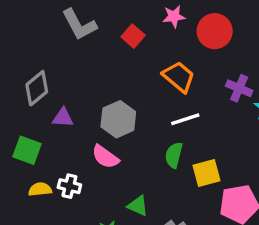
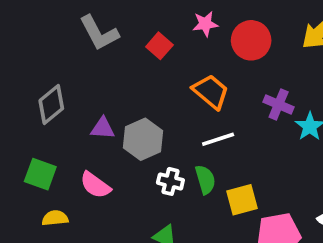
purple triangle: (63, 118) -> (103, 128), moved
green semicircle: (174, 155) -> (205, 180), turned 150
pink semicircle: (105, 157) -> (95, 185), moved
white cross: (69, 186) -> (170, 181), moved

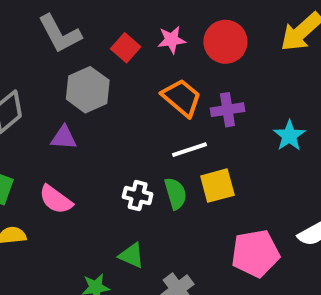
pink star: (205, 24) -> (172, 40), moved
purple cross: (279, 104) -> (227, 110), moved, turned -32
gray hexagon: (143, 139) -> (88, 90), moved
yellow square: (242, 200) -> (217, 186), moved

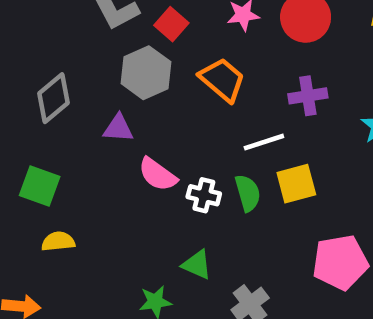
red square: (126, 48) -> (171, 24), moved
orange trapezoid: (182, 98) -> (222, 80), moved
pink semicircle: (56, 200) -> (158, 174), moved

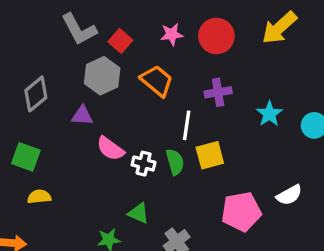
white line: (264, 142) -> (187, 125), turned -64

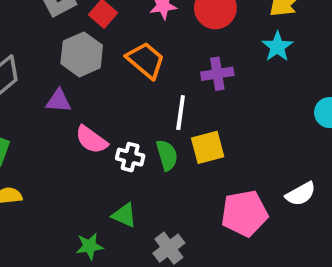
cyan star: (269, 114) -> (277, 47), moved

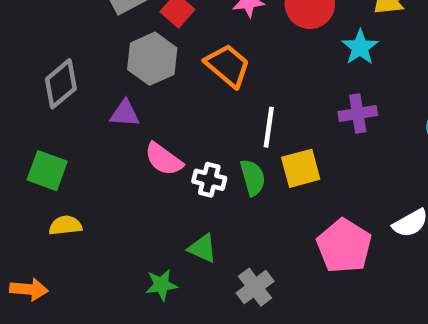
cyan star: (277, 47) -> (360, 47), moved
purple cross: (217, 74) -> (358, 113), moved
pink pentagon: (244, 213) -> (344, 246), turned -30

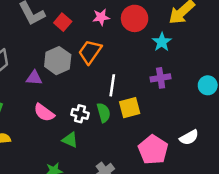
gray hexagon: (152, 59) -> (58, 61), moved
orange trapezoid: (228, 66) -> (90, 52), turned -95
pink semicircle: (164, 159) -> (44, 113), moved
green triangle: (202, 248) -> (70, 140), moved

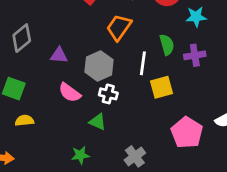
cyan star: (162, 42) -> (196, 17), turned 30
gray hexagon: (58, 61) -> (99, 66), moved
green semicircle: (104, 113) -> (167, 45), moved

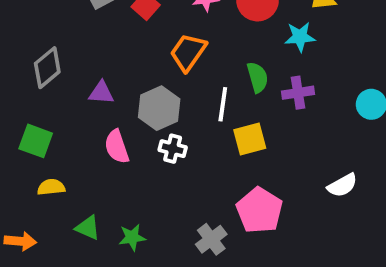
pink semicircle: (70, 93) -> (117, 147), turned 35
green triangle: (98, 122) -> (88, 228), moved
pink pentagon: (187, 133) -> (259, 210), moved

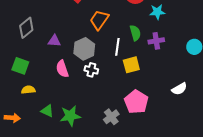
green star: (132, 237) -> (70, 116), size x1.5

